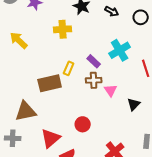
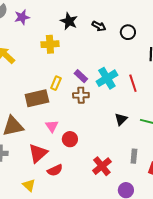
cyan cross: (120, 50) -> (107, 78), moved
pink triangle: (111, 90) -> (52, 126), moved

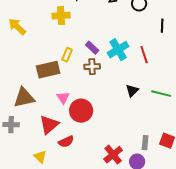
red circle: (70, 139) -> (81, 111), size x1.5
gray rectangle: (134, 156) -> (145, 143), moved
red cross: (102, 166) -> (113, 155), moved

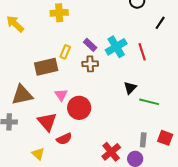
black line: (162, 26) -> (160, 23), turned 32
green line: (161, 94) -> (149, 102), moved
red triangle: (49, 125) -> (47, 122), turned -30

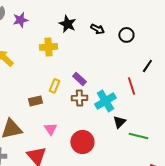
black line: (160, 23) -> (147, 66), moved
cyan cross: (116, 47) -> (105, 101), moved
brown rectangle: (46, 67) -> (35, 101), size x0.6
red circle: (79, 108) -> (82, 142), moved

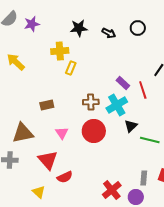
black star: (67, 24) -> (79, 28), turned -30
black circle: (126, 35) -> (138, 28), moved
purple rectangle: (79, 79) -> (123, 83), moved
yellow rectangle: (54, 86) -> (71, 68), moved
red circle: (82, 142) -> (94, 131), moved

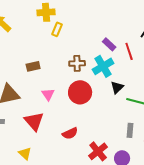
red semicircle: (65, 177) -> (70, 133), moved
gray rectangle: (144, 178) -> (130, 130), moved

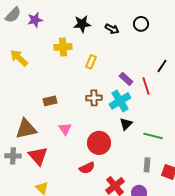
yellow rectangle: (57, 29) -> (91, 62), moved
black triangle: (117, 87) -> (126, 124), moved
red circle: (80, 92) -> (99, 143), moved
red triangle: (34, 121) -> (38, 156), moved

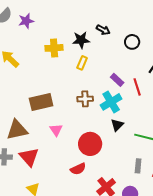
black star: (82, 24) -> (81, 40), moved
black circle: (141, 24) -> (132, 42), moved
brown rectangle: (50, 101) -> (41, 102), size x1.6

